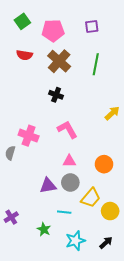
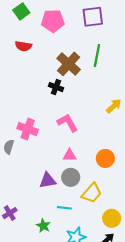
purple square: (92, 27) -> (93, 17), size x1.5
brown cross: (59, 61) -> (69, 64), moved
yellow circle: (110, 211) -> (112, 218), moved

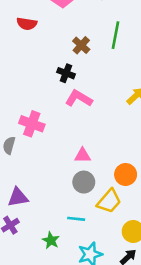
brown cross: (69, 64) -> (81, 45), size x0.6
pink L-shape: (68, 123) -> (79, 98), moved, turned -30
orange circle: (105, 158) -> (126, 174), moved
purple triangle: (48, 180) -> (18, 197), moved

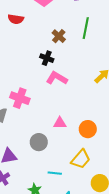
orange circle: (126, 174) -> (88, 129), moved
gray circle: (84, 182) -> (39, 142), moved

